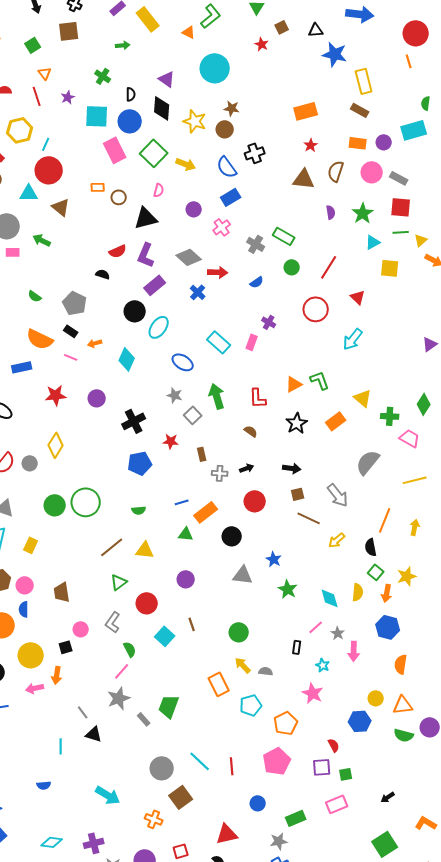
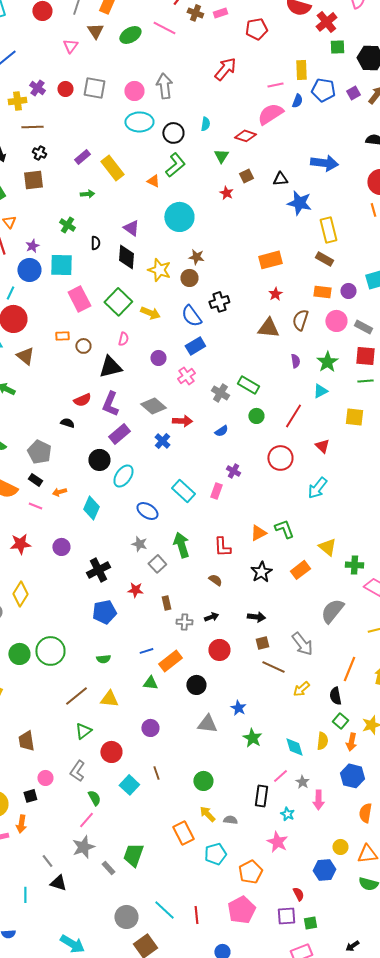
blue circle: (130, 121) -> (29, 270), moved
cyan triangle: (373, 242) -> (320, 391), moved
black rectangle: (297, 647) -> (261, 796), size x1.5

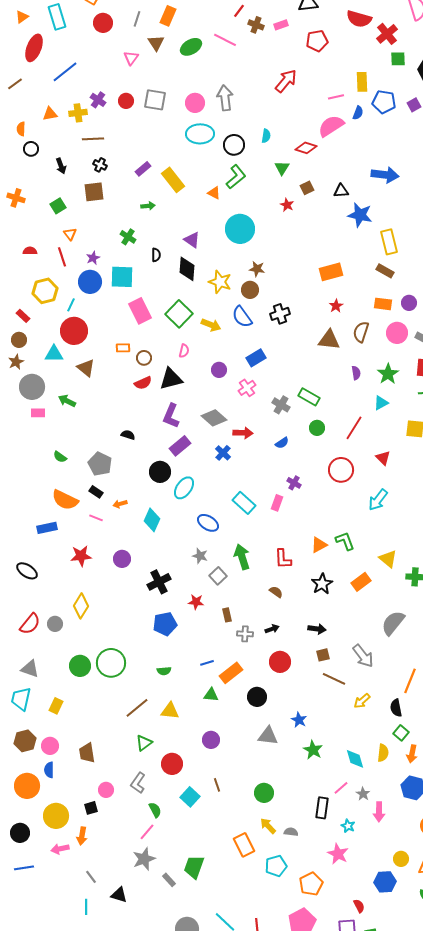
blue semicircle: (191, 316) -> (242, 317), moved
red semicircle: (82, 400) -> (143, 383), moved
gray line: (47, 861) -> (91, 877), moved

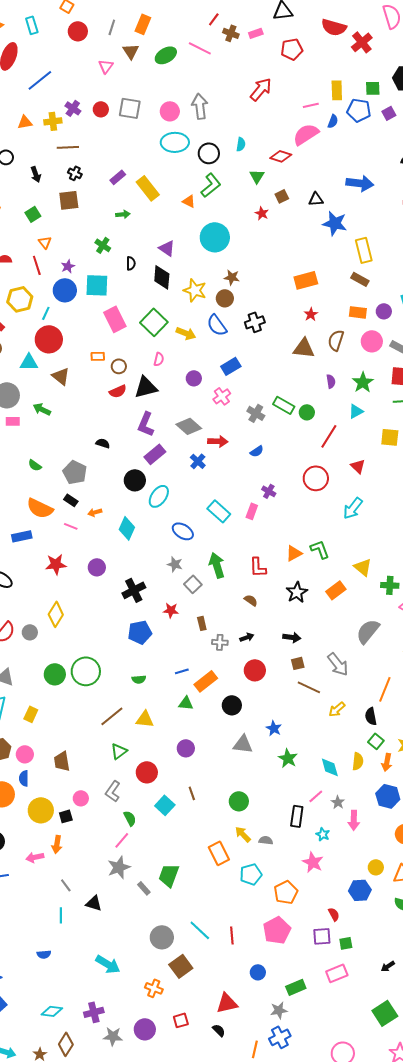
cyan rectangle: (57, 17) -> (32, 25), size x0.7
green square: (398, 59) -> (373, 88), moved
green circle: (317, 428) -> (307, 412), moved
yellow circle: (56, 816) -> (41, 810), moved

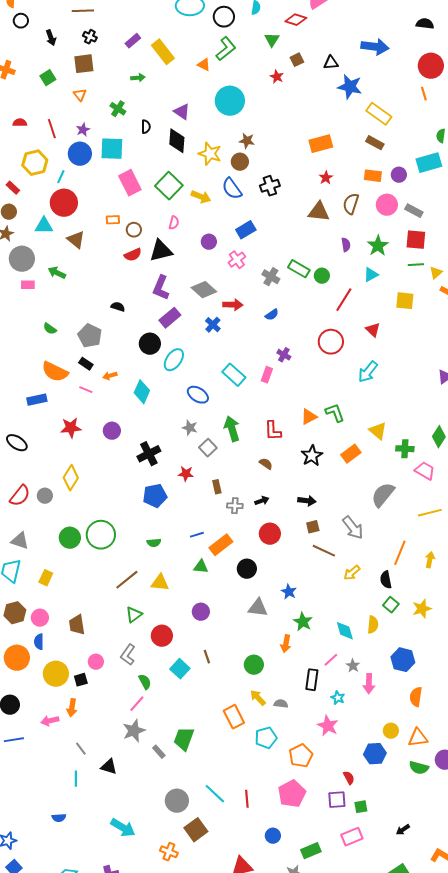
orange triangle: (45, 242) -> (80, 95), moved
yellow rectangle: (364, 250) -> (379, 114), turned -40
orange arrow: (387, 762) -> (286, 644), moved

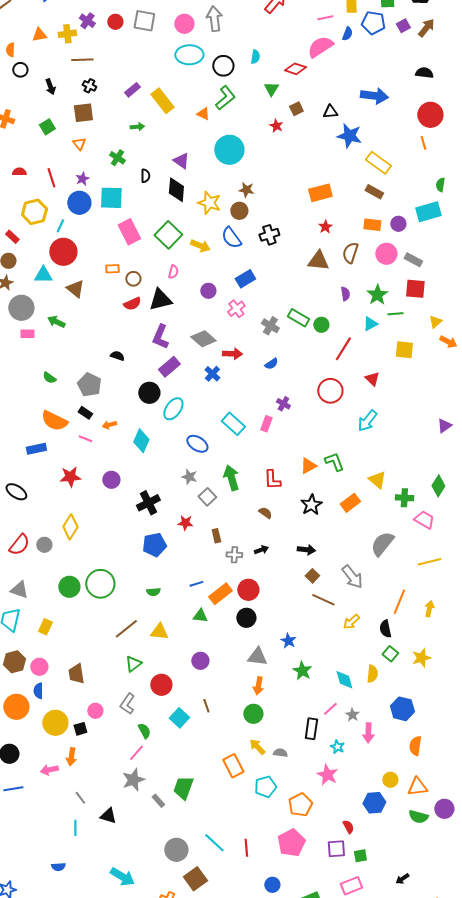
green line: (416, 265) -> (395, 314), moved
brown square: (313, 527) -> (312, 576), turned -32
red circle: (270, 534) -> (248, 590), moved
orange arrow: (286, 644) -> (258, 686), moved

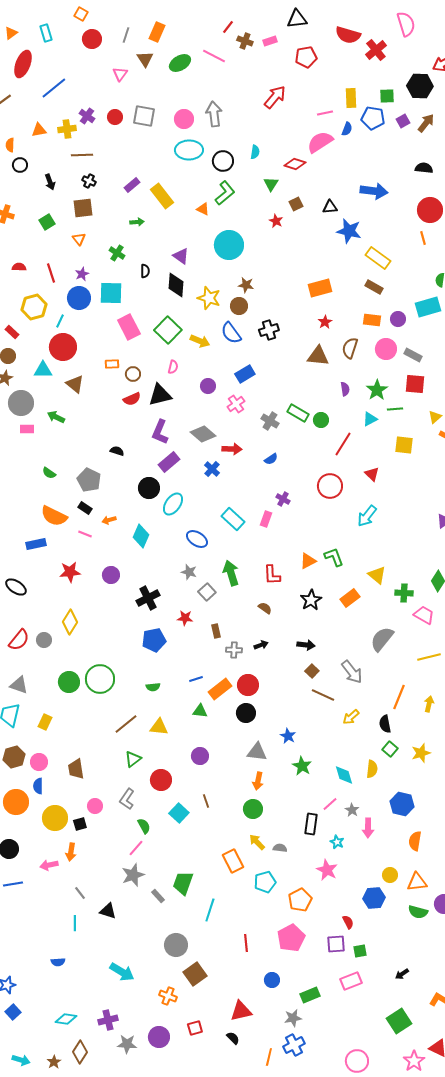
cyan line: (214, 843) -> (210, 910), moved, turned 65

